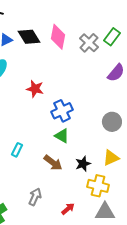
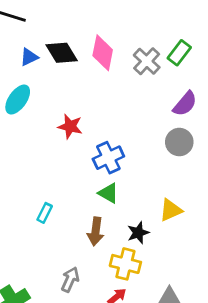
gray circle: (112, 122) -> (179, 142), moved
yellow triangle: (111, 158) -> (171, 210), moved
brown arrow: (53, 163) -> (96, 231), turned 60
yellow cross: (98, 186) -> (125, 264), moved

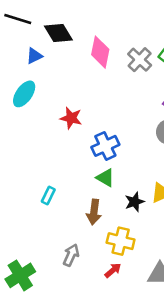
black diamond: (62, 53) -> (58, 33), moved
black star: (138, 233) -> (135, 202), moved

